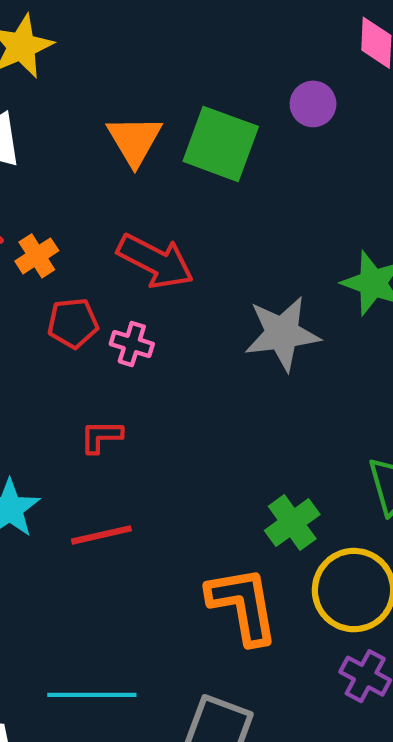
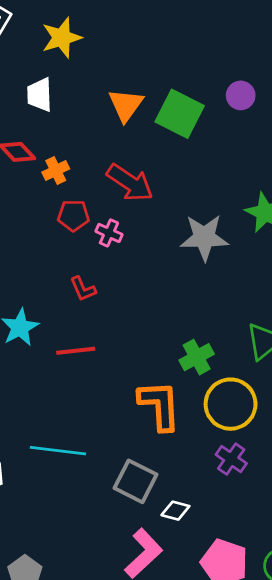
red L-shape: (101, 437) -> (83, 289), turned -120

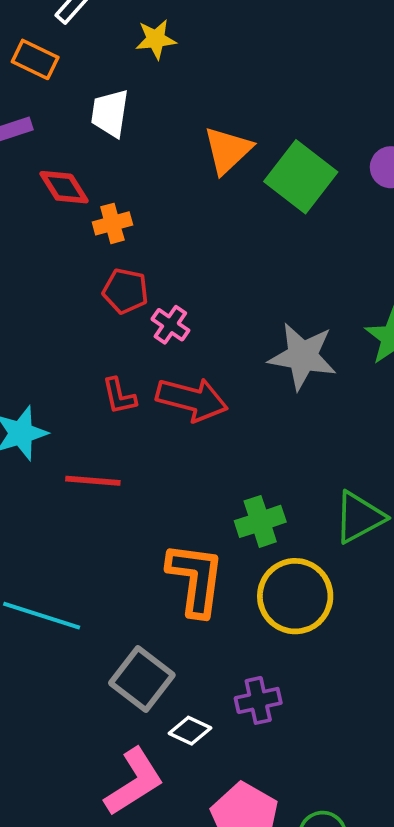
yellow star: (62, 38) -> (156, 39), size x0.7
red arrow: (130, 183) -> (192, 399), moved, turned -30
purple cross: (231, 459) -> (258, 700), moved, turned 32

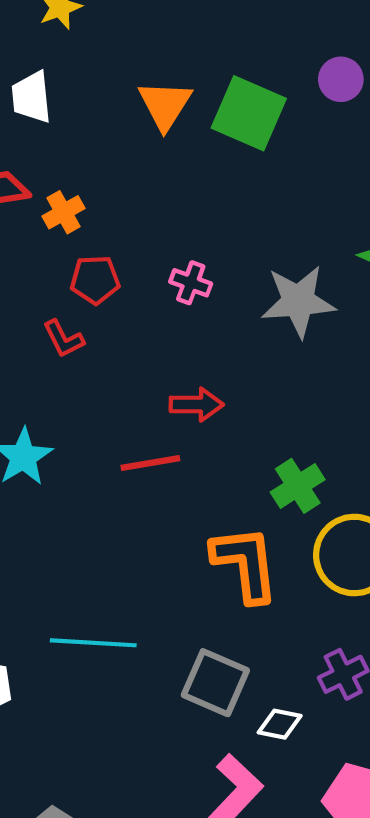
pink cross: (170, 325) -> (191, 283), moved
red L-shape: (119, 396) -> (63, 339), moved
red arrow: (192, 399) -> (196, 405), moved, size x0.7
red line: (93, 481) -> (150, 463), moved

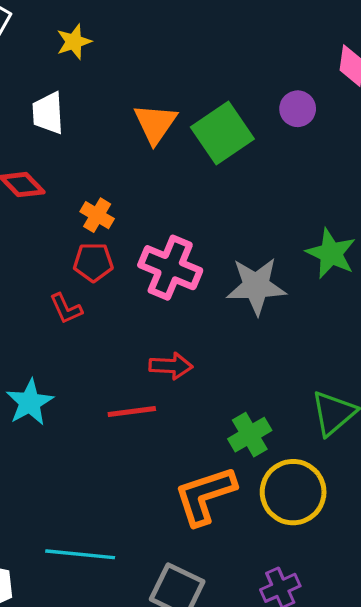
green square: (249, 113) -> (222, 133), turned 30
orange cross: (63, 212) -> (97, 215), moved, turned -32
pink cross: (191, 283) -> (170, 268), size x1.8
orange L-shape: (245, 564) -> (205, 496), turned -104

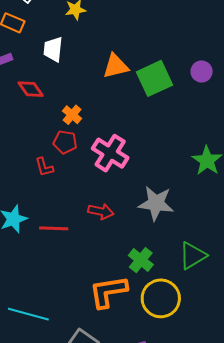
orange triangle: (155, 124) -> (116, 66), turned 32
gray star: (256, 286) -> (156, 203), moved
red line: (132, 411) -> (54, 228), moved
green cross: (250, 435) -> (141, 260), turned -30

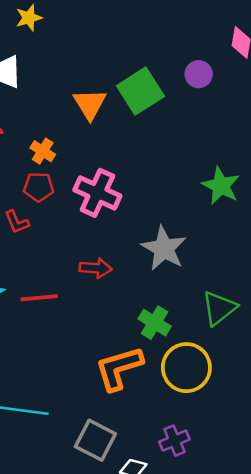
orange triangle: (116, 66) -> (90, 104), moved, turned -40
gray star: (156, 203) -> (164, 248), turned 30

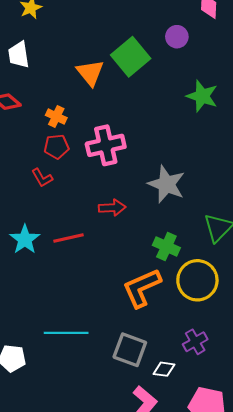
green star: (221, 186) -> (202, 96), moved
pink cross: (97, 193) -> (106, 145), turned -30

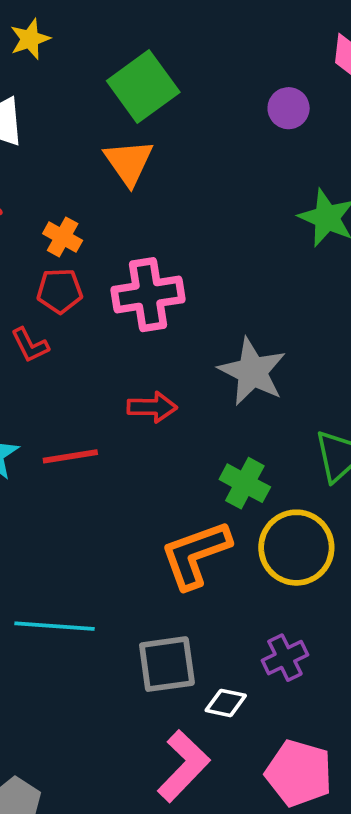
green square: (131, 57) -> (143, 86), moved
gray square: (130, 350) -> (167, 664), turned -32

